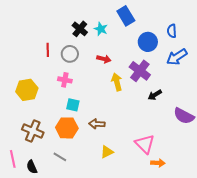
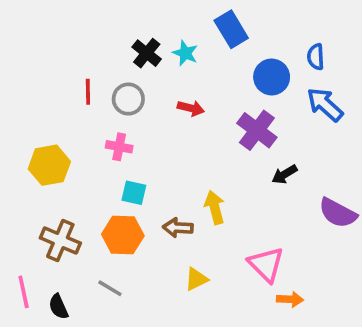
blue arrow: (177, 57) -> (325, 105), turned 75
yellow arrow: (117, 82) -> (215, 207), moved

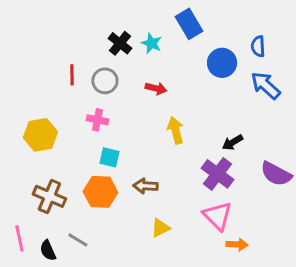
purple cross: (257, 130) -> (218, 174), moved
yellow arrow: (215, 207) -> (175, 130), moved
gray line: (110, 288) -> (78, 240), moved

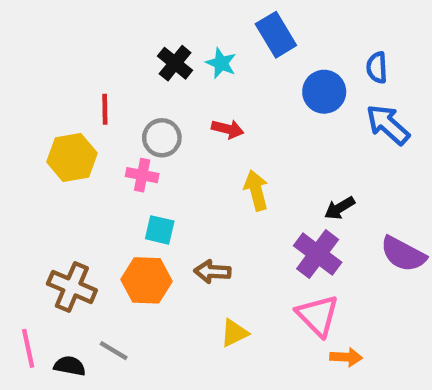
gray circle: (105, 81) -> (162, 138), moved
yellow hexagon: (40, 135) -> (72, 158), moved
black semicircle: (48, 250) -> (70, 366), turned 125

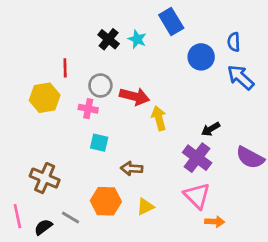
red arrow: (228, 129) -> (134, 96), moved, size x1.5
orange hexagon: (147, 280) -> (106, 201), moved
black semicircle: (70, 366) -> (43, 227), turned -48

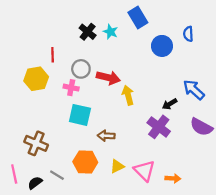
blue arrow: (241, 77) -> (194, 90), moved
cyan square: (99, 143) -> (80, 115), size x1.5
pink triangle: (197, 196) -> (144, 171), moved

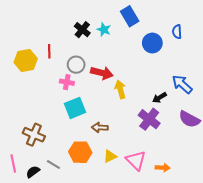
yellow hexagon: (36, 79) -> (26, 61), moved
cyan square: (80, 115) -> (75, 108), turned -35

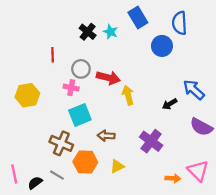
blue semicircle: (177, 32) -> (179, 23), moved, size x1.5
yellow hexagon: (26, 61) -> (27, 95), moved
purple cross: (149, 119) -> (151, 141), moved
brown cross: (34, 135) -> (61, 143), moved
pink triangle: (136, 160) -> (198, 171), moved

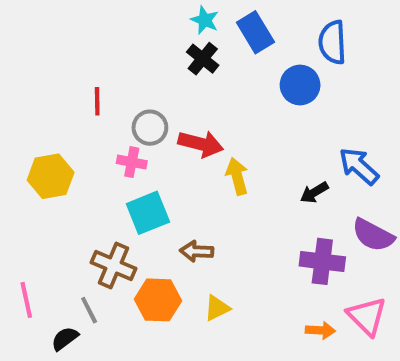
black cross: (88, 32) -> (203, 59), moved
cyan star: (111, 32) -> (205, 20), moved
purple cross: (151, 141) -> (322, 261), moved, turned -30
pink line: (14, 174) -> (26, 300), moved
gray line: (57, 175) -> (89, 310), moved, turned 32

